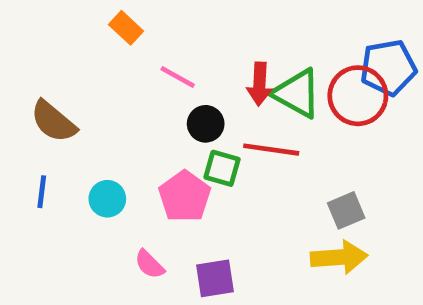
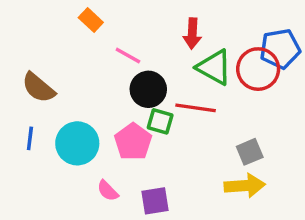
red arrow: (259, 84) -> (192, 34), moved
black circle: (206, 124) -> (148, 89), size x1.4
cyan circle: (107, 199) -> (77, 143), size x1.6

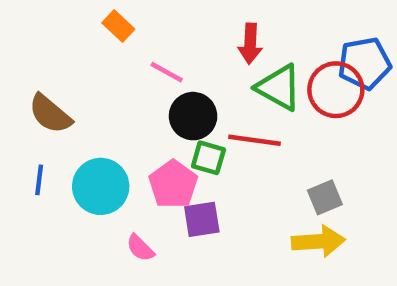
purple square: (155, 201) -> (202, 219), moved

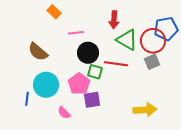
pink line: (167, 72) -> (76, 33), turned -35
brown semicircle: (50, 114) -> (38, 52), moved
blue line: (39, 180) -> (27, 99), moved
gray square: (325, 197) -> (152, 62), moved

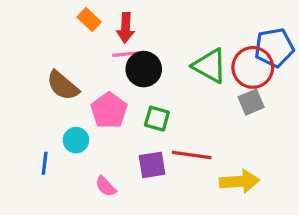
red arrow: (114, 20) -> (126, 28), moved
black circle: (88, 53) -> (144, 69), moved
red line: (116, 64) -> (192, 155), moved
pink pentagon: (79, 84) -> (109, 110), moved
cyan circle: (46, 85) -> (76, 140), size x0.6

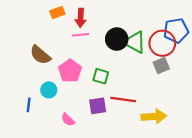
orange rectangle: (89, 20) -> (57, 13), turned -64
black circle: (144, 69) -> (117, 39), moved

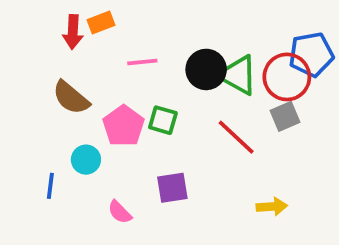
red arrow: (81, 18) -> (73, 32), moved
green square: (101, 76) -> (163, 120), moved
red line: (123, 100) -> (236, 137), moved, turned 35
yellow arrow: (154, 116) -> (272, 207), size x0.7

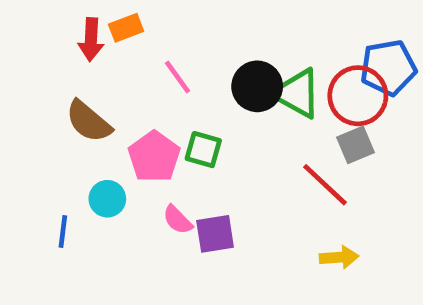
pink line: (142, 62) -> (178, 77), turned 60
red line: (236, 137) -> (325, 185), moved
pink semicircle: (120, 212) -> (178, 220), moved

